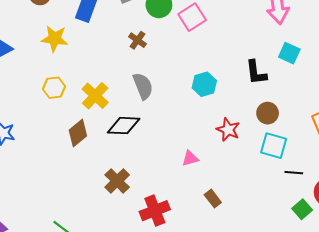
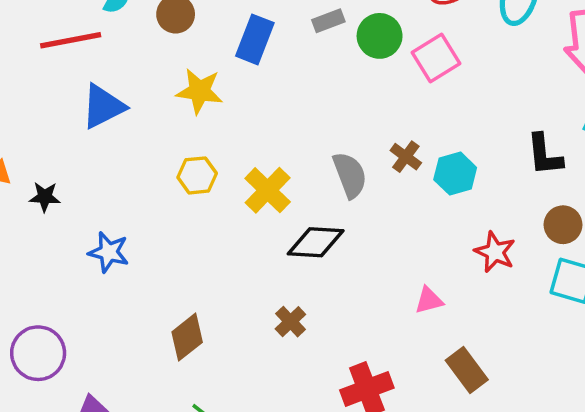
brown cross: (137, 40) -> (406, 157), moved
brown diamond: (78, 133) -> (187, 337), moved
brown cross: (117, 181) -> (290, 322), moved, size x0.7
brown rectangle: (213, 199) -> (467, 370), size x1.4

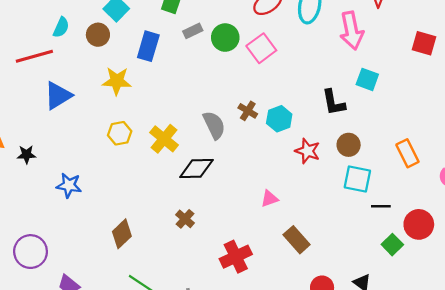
red star: (495, 252) -> (308, 151), moved

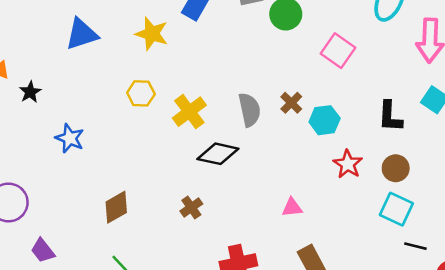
pink square: (261, 48) -> (338, 51), moved, turned -32
black star: (26, 154) -> (30, 92), turned 30

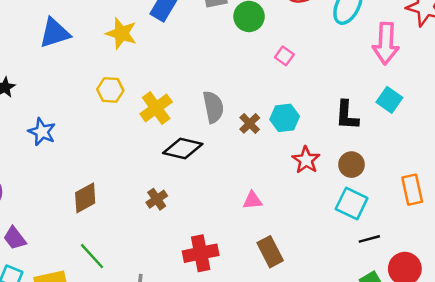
pink square: (338, 51) -> (284, 56), moved, size x0.6
brown cross: (291, 103) -> (250, 123), moved
black line: (415, 246) -> (369, 239), turned -30

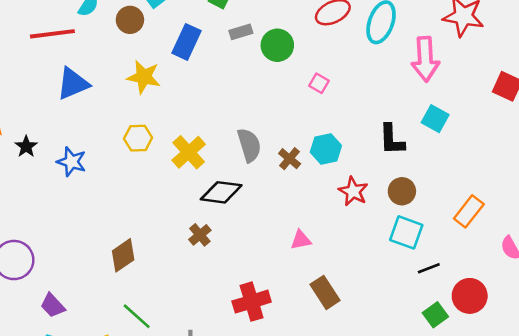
blue star: (42, 132) -> (72, 162), moved
orange rectangle: (412, 190) -> (469, 211), turned 56
brown cross: (157, 199) -> (200, 235), moved

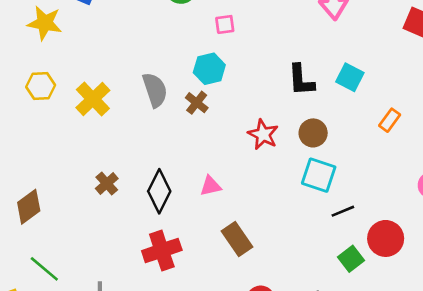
pink square: (319, 83) -> (225, 24), turned -36
cyan square: (435, 119) -> (350, 77), moved
cyan hexagon: (326, 149) -> (209, 69), moved
black diamond: (221, 192) -> (159, 191), moved, turned -69
orange rectangle: (469, 211) -> (390, 120), moved, size x0.7

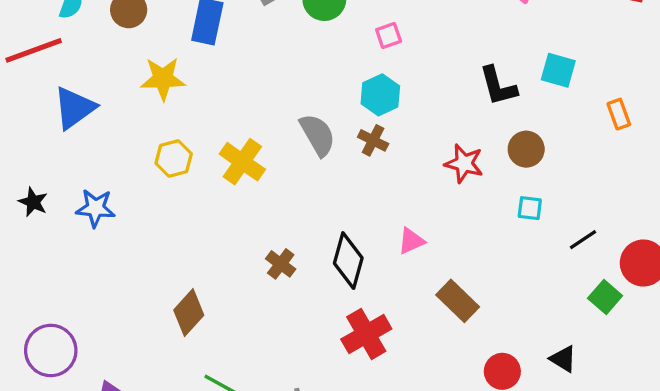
orange rectangle: (390, 120) -> (619, 114), turned -45
cyan square: (319, 175) -> (530, 208), moved, size x0.6

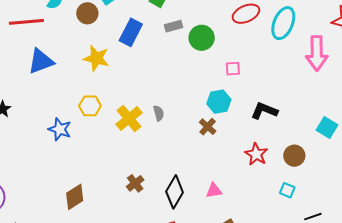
cyan square: (558, 70) -> (327, 127), moved
black L-shape: (498, 86) -> (264, 111), moved, turned 112
gray semicircle: (318, 135) -> (159, 113), moved, size x0.6
blue star: (95, 208) -> (60, 129), moved

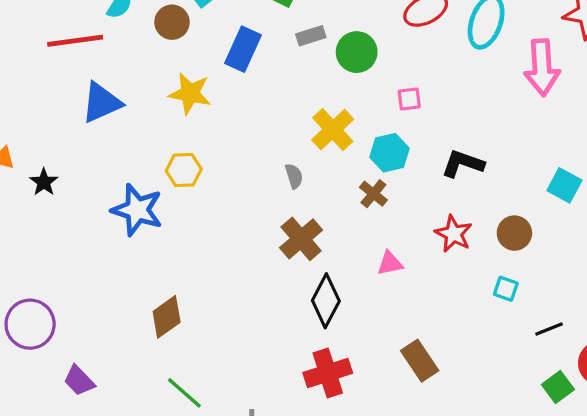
yellow cross: (129, 119) -> (333, 130), moved
blue star: (60, 129) -> (137, 210), size x1.4
brown cross: (135, 183) -> (301, 239), moved, size x1.5
pink triangle: (214, 190) -> (390, 263), moved

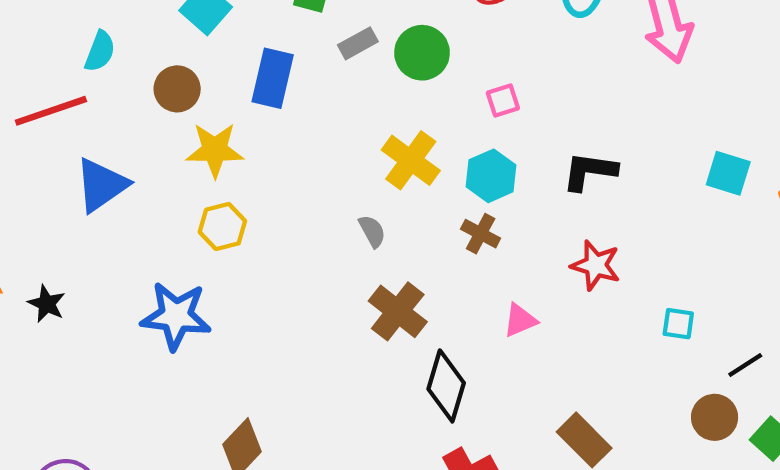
brown circle: (172, 22) -> (177, 89), moved
yellow hexagon: (184, 170) -> (222, 227), moved
brown circle: (514, 233) -> (715, 417), moved

